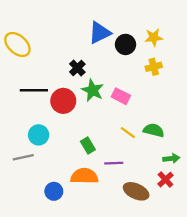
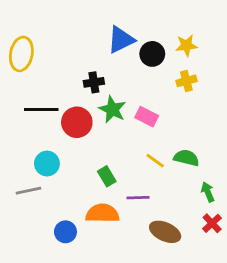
yellow ellipse: (17, 44) -> (21, 54), turned 60
black cross: (77, 68) -> (94, 82), turned 35
green arrow: (171, 158) -> (208, 192), turned -105
red cross: (165, 180) -> (212, 223), moved

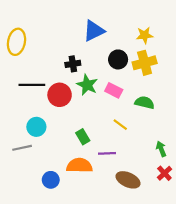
black circle: (152, 54) -> (118, 59), moved
yellow cross: (186, 81) -> (145, 63), size x1.5
green semicircle: (186, 158) -> (145, 103), moved

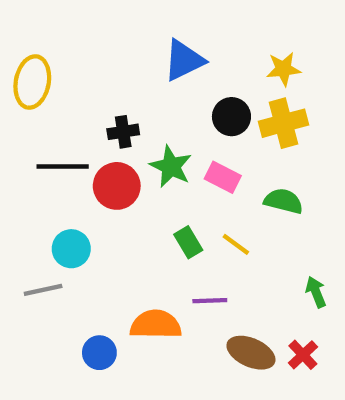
black cross: (73, 64) -> (123, 132), moved
green rectangle: (83, 137) -> (188, 242), moved
red cross: (164, 173) -> (303, 355), moved

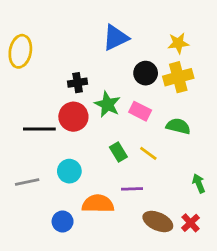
black line: (63, 166) -> (39, 129), moved
cyan circle: (71, 249) -> (69, 171), moved

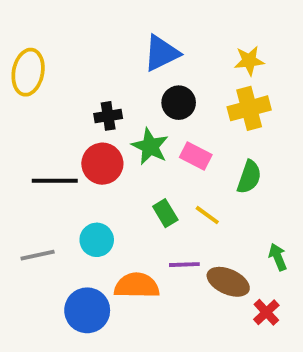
black circle: (146, 73) -> (179, 103), moved
green semicircle: (178, 126) -> (249, 177), turned 95
blue circle: (63, 221) -> (87, 310), size x1.5
brown ellipse: (158, 221) -> (228, 282), moved

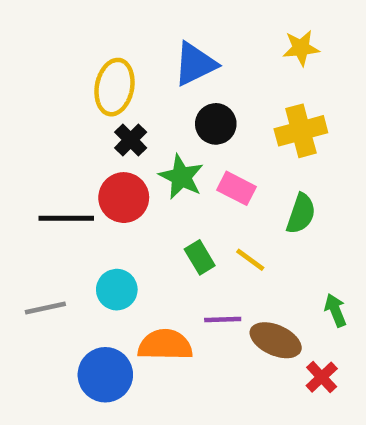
yellow star: (249, 61) -> (301, 48), moved
yellow ellipse: (28, 72) -> (115, 87), moved
black cross: (108, 116) -> (131, 140), turned -36

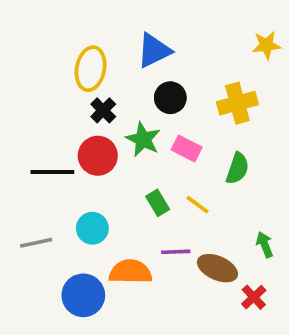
yellow star: (301, 48) -> (266, 45), moved

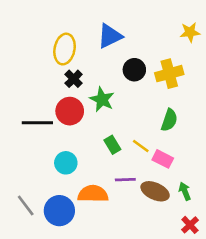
black circle: (170, 98) -> (134, 70), moved
pink rectangle: (187, 148) -> (163, 159), moved
gray line: (36, 243) -> (26, 205), moved, turned 65
green arrow: (265, 245) -> (185, 191), moved
red cross: (254, 297) -> (190, 225), moved

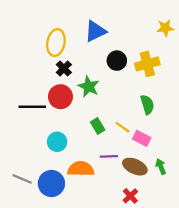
green semicircle: (169, 120) -> (147, 105), turned -36
gray line: (26, 205) -> (22, 179), turned -30
red cross: (190, 225) -> (130, 196), moved

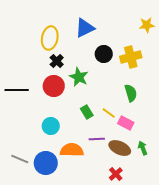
black line: (32, 107) -> (17, 90), moved

